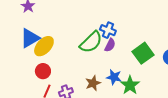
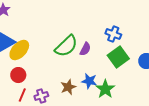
blue cross: (108, 30) -> (113, 34), moved

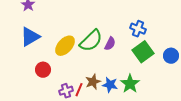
yellow ellipse: (19, 50) -> (65, 46), moved
blue star: (89, 81) -> (110, 85), moved
red line: (22, 95) -> (79, 90), moved

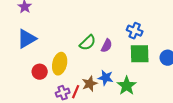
green semicircle: (91, 41) -> (88, 43), size x0.7
yellow ellipse: (65, 46) -> (60, 64), moved, turned -30
green square: (143, 52) -> (140, 54), turned 35
blue star: (110, 85) -> (106, 78), moved

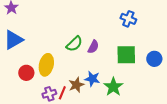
blue cross: (135, 31) -> (128, 19), moved

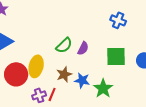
red circle: (26, 73) -> (16, 74), size x1.5
brown star: (76, 85) -> (64, 74), moved

